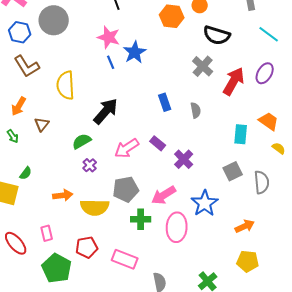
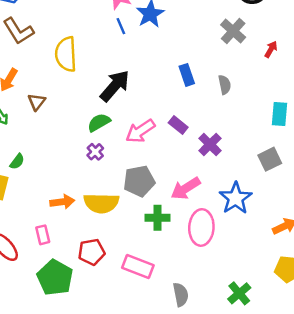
red arrow: (234, 81) -> (271, 49), size x0.5
green semicircle: (82, 141) -> (99, 123), moved
orange arrow: (63, 195) -> (62, 202), moved

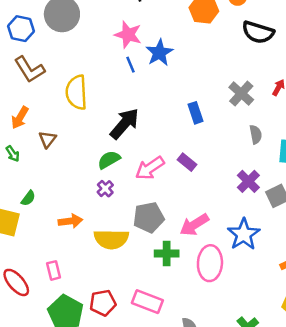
gray cross: (233, 31) -> (241, 94), moved
gray semicircle: (225, 85) -> (256, 134), moved
purple cross: (210, 144) -> (248, 181), moved
orange arrow: (62, 202) -> (70, 221), moved
red pentagon: (92, 252) -> (103, 303), moved

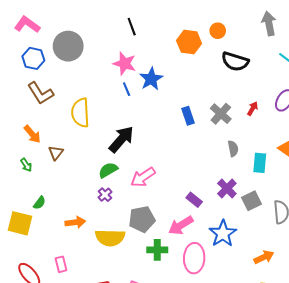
blue rectangle: (195, 113) -> (188, 116), moved
orange arrow: (20, 118) -> (32, 134), turned -72
purple rectangle: (187, 162) -> (194, 200), moved

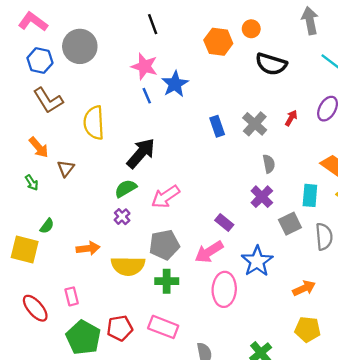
cyan rectangle: (260, 163) -> (310, 195), moved
purple cross: (227, 188) -> (262, 197), moved
green cross: (157, 250) -> (167, 281), moved

